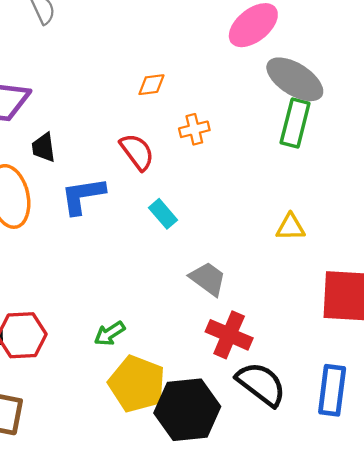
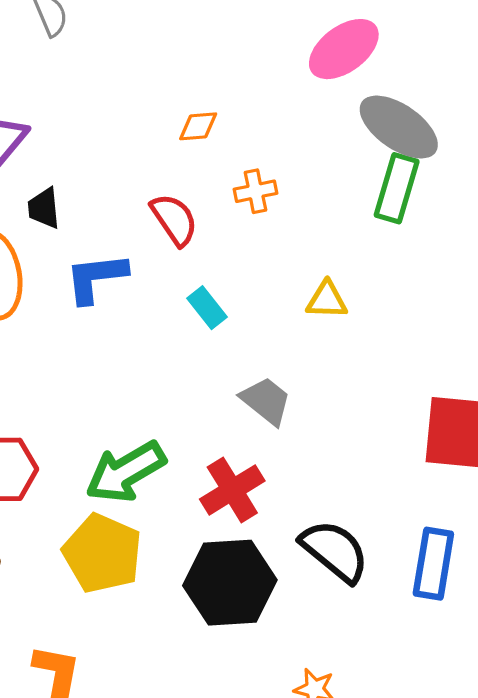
yellow triangle: (291, 227) -> (327, 300), moved
green arrow: (110, 334) -> (126, 472), size x1.8
red cross: (229, 335) -> (232, 490), moved, turned 33
yellow pentagon: (137, 384) -> (102, 553), moved

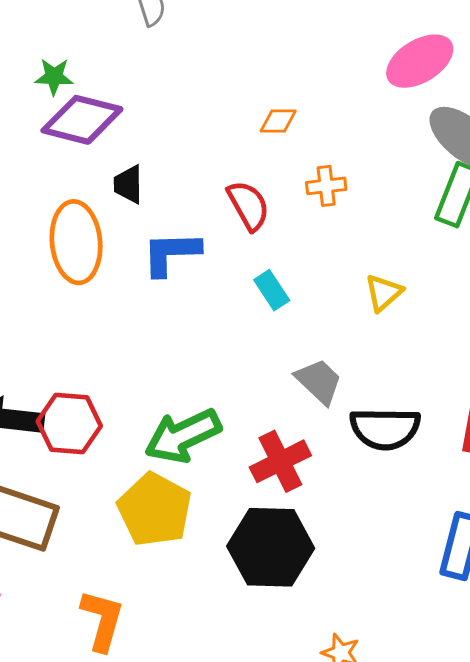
yellow triangle: (327, 300) -> (384, 293), turned -48
black semicircle: (335, 551) -> (385, 429), moved, turned 136

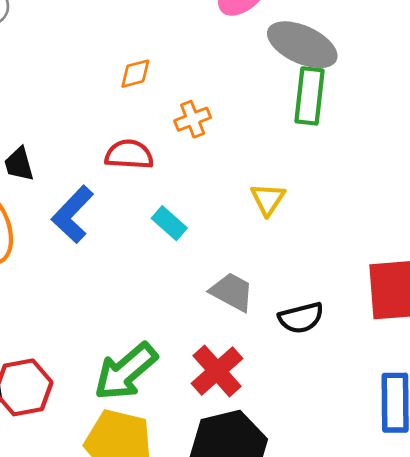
red semicircle: (248, 205) -> (129, 155), turned -42
blue L-shape: (171, 253) -> (73, 214), turned -30
black semicircle: (385, 429) -> (301, 318), size x0.7

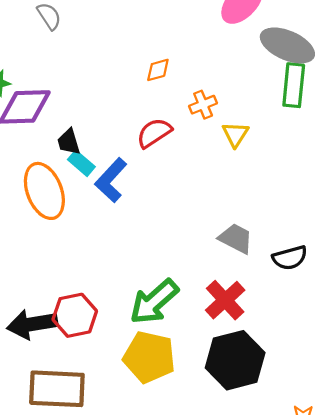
red semicircle: (129, 155) -> (154, 133), turned -36
yellow triangle: (268, 199) -> (235, 134), moved
cyan rectangle: (169, 223) -> (81, 163), moved

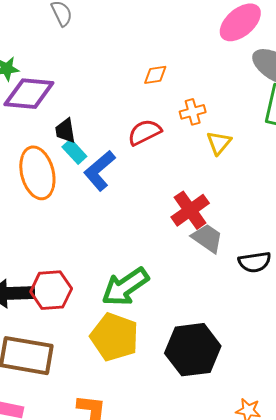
red cross: (225, 300) -> (190, 210), moved

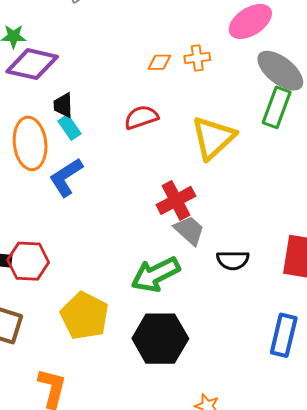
orange cross: (193, 112) -> (197, 58), moved
yellow triangle: (219, 143) -> (213, 138), size x1.8
blue L-shape: (100, 171) -> (66, 177), moved
green arrow: (125, 287) -> (155, 274), moved

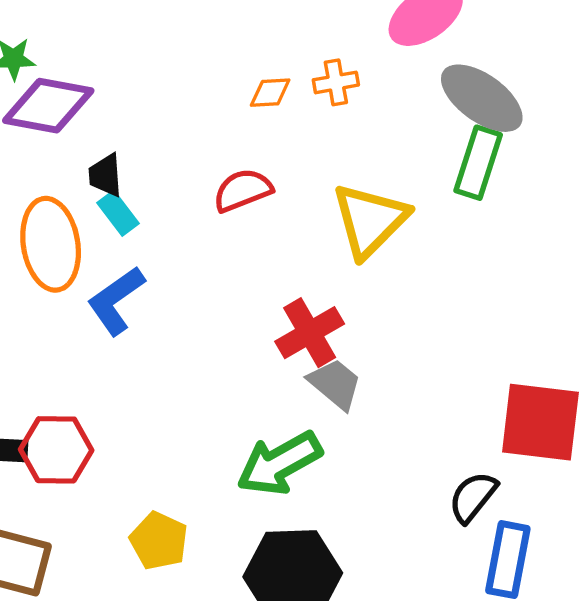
black semicircle: (233, 260) -> (473, 497), moved, turned 132
yellow pentagon: (85, 316) -> (159, 541), size x0.7

